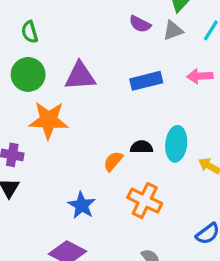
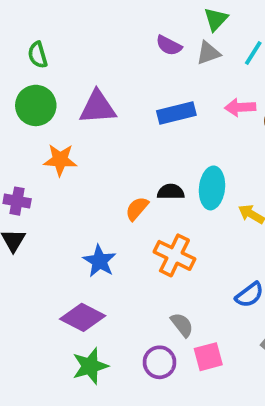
orange star: (49, 120) -> (60, 160), size x0.7

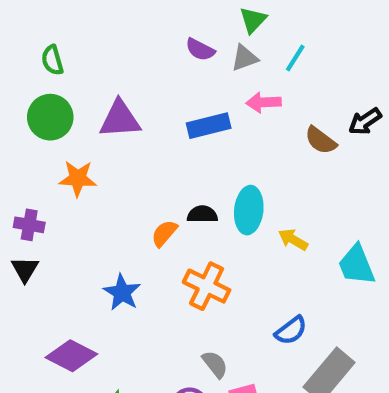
pink arrow: (240, 107) -> (264, 102), moved
purple diamond: (83, 317) -> (71, 356), moved

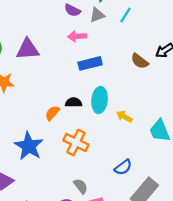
pink arrow: (264, 102) -> (77, 36), moved
blue rectangle: (209, 126) -> (90, 63), moved
blue star: (122, 292) -> (29, 146), size x1.4

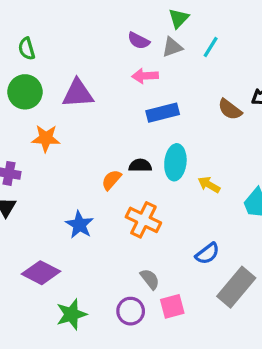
blue star: (29, 146) -> (79, 225), size x0.7

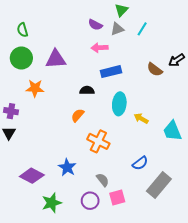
black semicircle: (140, 165) -> (87, 90), moved
blue star: (79, 225) -> (67, 167), moved

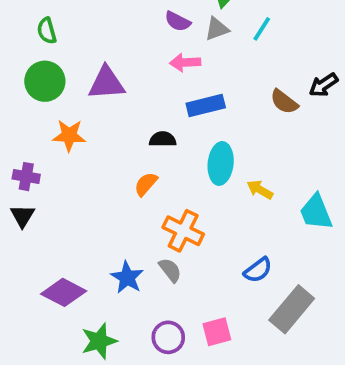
gray semicircle: (103, 180) -> (170, 270), moved

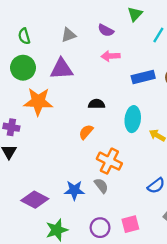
gray triangle: (217, 29) -> (69, 35), moved
blue rectangle: (206, 106) -> (143, 77), moved
orange star: (69, 135) -> (38, 102), size x1.4
blue star: (127, 278) -> (74, 190), turned -30

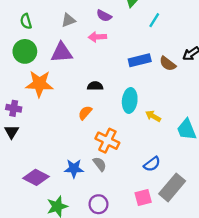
pink arrow: (111, 56) -> (97, 37), moved
pink square: (130, 224) -> (143, 198), moved

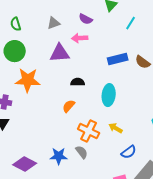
purple triangle: (62, 53) -> (60, 53), moved
yellow arrow: (153, 116) -> (116, 128), moved

